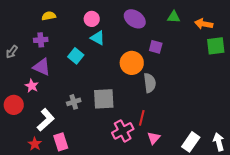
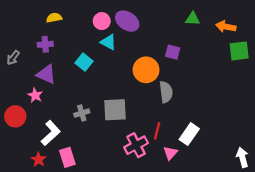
purple ellipse: (135, 19) -> (127, 21), moved
white rectangle: (191, 142) -> (189, 134), moved

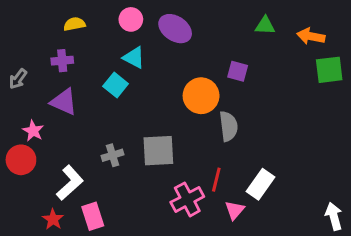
pink circle: (102, 21) -> (131, 19), moved
cyan triangle: (108, 42) -> (134, 58), moved
pink star: (35, 95) -> (33, 131), moved

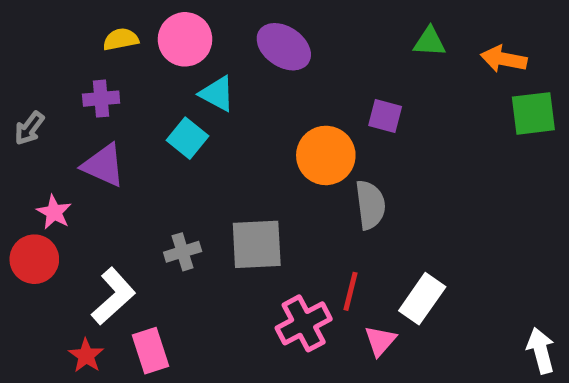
pink circle: (131, 19) -> (185, 39), moved, size x1.4

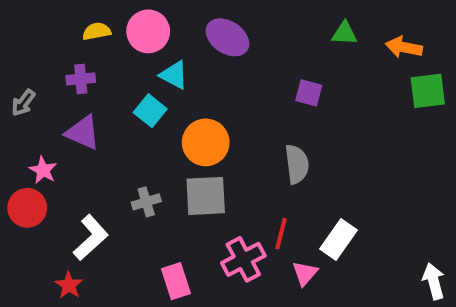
orange circle: (326, 155) -> (206, 142), moved
pink rectangle: (150, 351) -> (176, 281), moved

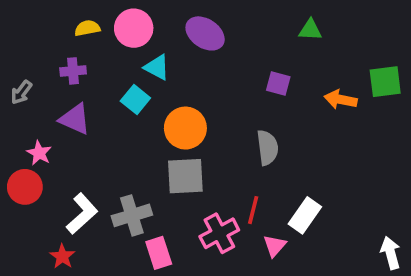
orange arrow: (404, 47) -> (341, 99), moved
gray cross: (146, 202) -> (132, 215), moved, size x1.5

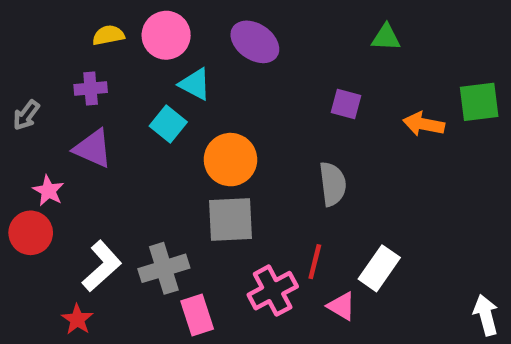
pink triangle: (275, 246) -> (341, 306), turned -40

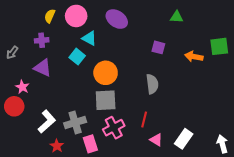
yellow semicircle: (108, 35) -> (50, 16), turned -56
white rectangle: (379, 268) -> (184, 139), moved
pink cross: (273, 291) -> (114, 128), moved
red star: (77, 319) -> (57, 146), moved

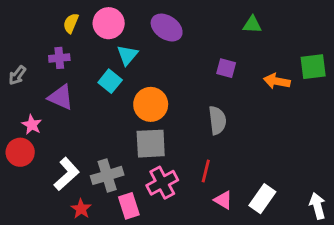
cyan triangle: (89, 38) -> (127, 55), turned 42

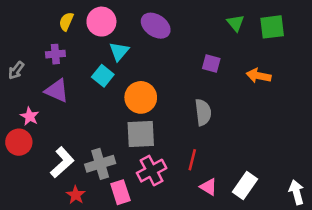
green triangle: (252, 25) -> (236, 23), turned 48
green square: (313, 67) -> (272, 27), moved

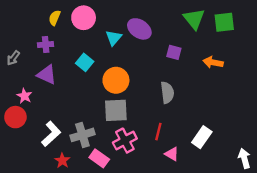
green triangle: (236, 23) -> (194, 19), size x1.5
purple ellipse: (156, 26) -> (139, 29), moved
cyan triangle: (119, 51) -> (114, 38), moved
white rectangle: (245, 185) -> (202, 137), moved
pink rectangle: (120, 192) -> (99, 158), turned -36

